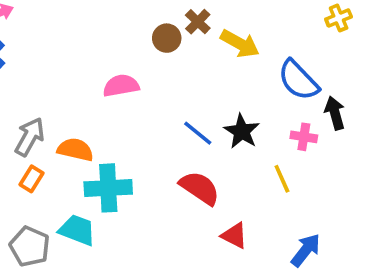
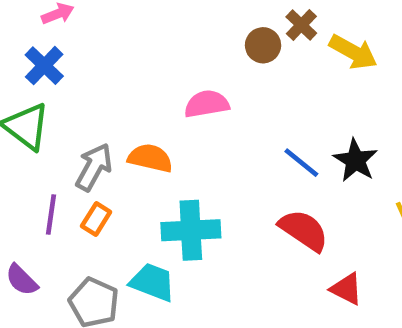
orange semicircle: (75, 150) -> (150, 158), moved

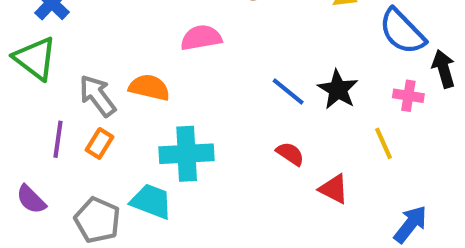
gray arrow: (94, 167) -> (97, 96), turned -66
red semicircle: (304, 230) -> (290, 154), size x0.6
red triangle: (346, 289) -> (334, 189), moved

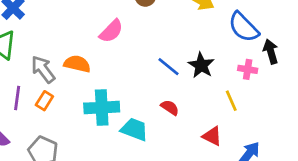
pink semicircle: (201, 38) -> (111, 31), turned 145
red triangle: (334, 189) -> (212, 136), moved
cyan trapezoid: (151, 201) -> (134, 129), moved

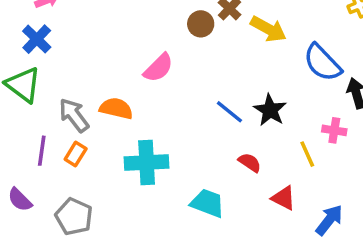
pink cross: (248, 69) -> (334, 130), moved
red semicircle: (170, 108) -> (250, 163), moved
cyan trapezoid: (134, 129) -> (207, 203), moved

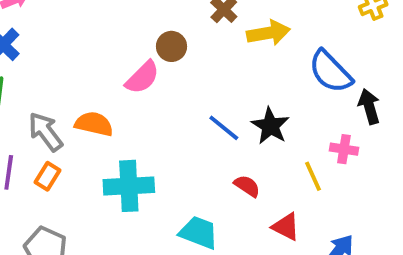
brown circle: (201, 24) -> (171, 46), moved
yellow arrow: (268, 29) -> (268, 33), turned -39

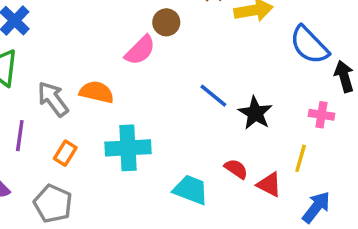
black star: (270, 126) -> (255, 113), moved
orange rectangle: (47, 176) -> (65, 153), moved
yellow line: (313, 176) -> (301, 158), moved, turned 40
red semicircle: (247, 186) -> (236, 169), moved

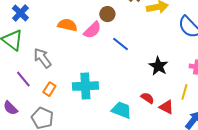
orange semicircle: (97, 92) -> (67, 25), moved
blue line: (213, 96) -> (120, 44), moved
purple line: (20, 136) -> (23, 79), turned -48

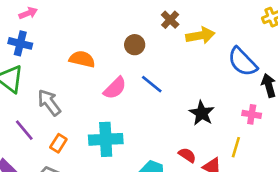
blue cross: (20, 13) -> (20, 43), turned -30
pink semicircle: (92, 30) -> (115, 88), moved

